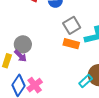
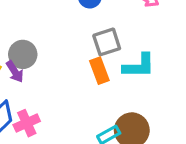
orange rectangle: (71, 44) -> (99, 71), turned 42

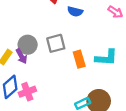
gray square: (107, 42) -> (56, 43), moved

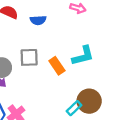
gray square: (56, 43) -> (29, 57), turned 30

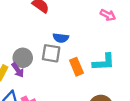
blue semicircle: (38, 20) -> (61, 38), moved

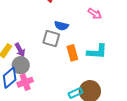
pink arrow: (108, 15) -> (95, 14), moved
gray circle: (23, 58) -> (21, 65), moved

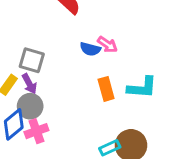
pink arrow: (95, 14) -> (107, 44), moved
gray square: (51, 38) -> (32, 60), moved

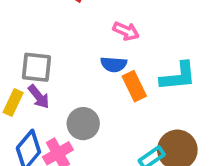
blue semicircle: (90, 49) -> (114, 64), moved
gray circle: (30, 106) -> (83, 124), moved

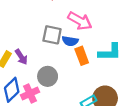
pink arrow: (126, 31) -> (80, 21), size x1.5
gray square: (36, 67) -> (52, 35), moved

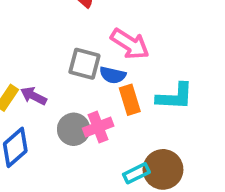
purple arrow: (21, 57) -> (34, 96), turned 147
pink cross: (30, 94) -> (98, 127), moved

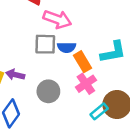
pink arrow: (130, 44) -> (57, 19), moved
pink cross: (98, 127) -> (86, 84), moved

